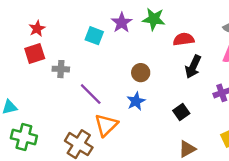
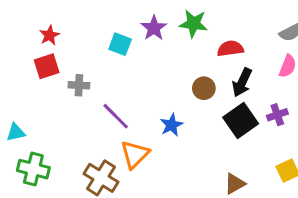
brown circle: (141, 73) -> (204, 88), moved
black square: (181, 112) -> (241, 121), moved, size x1.6

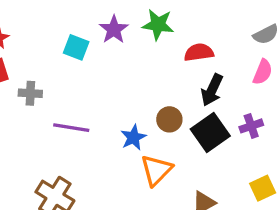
brown circle: (204, 88) -> (169, 119), moved
purple line: (116, 116) -> (71, 128), turned -36
orange triangle: (135, 154) -> (156, 170), moved

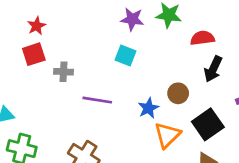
purple star: (114, 29) -> (132, 19), turned -30
cyan square: (76, 47) -> (126, 56), moved
black square: (210, 132) -> (208, 124), moved

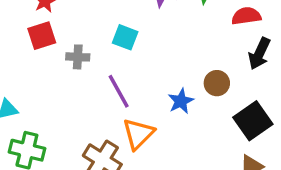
cyan square: (126, 56) -> (125, 37), moved
purple line: (97, 100) -> (119, 91), turned 52
orange triangle: (167, 135) -> (138, 134), moved

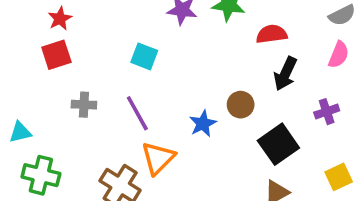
gray cross: (78, 57) -> (84, 105), moved

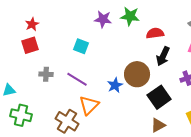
brown circle: (241, 105) -> (137, 74), size x1.6
purple line: (137, 113) -> (77, 79), turned -30

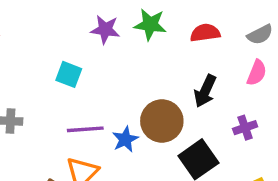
red semicircle: (155, 33) -> (205, 33), moved
purple line: (77, 79) -> (85, 129), moved, turned -35

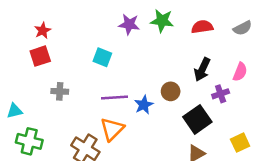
pink semicircle: (257, 73) -> (240, 72), moved
brown circle: (162, 121) -> (171, 91), size x0.6
purple cross: (245, 128) -> (221, 94), moved

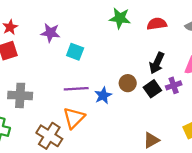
purple star: (129, 24) -> (50, 33), moved
cyan square: (102, 57) -> (75, 52), moved
gray cross: (60, 91) -> (20, 95), moved, size x1.5
black square: (197, 119) -> (152, 89), moved, size x0.7

